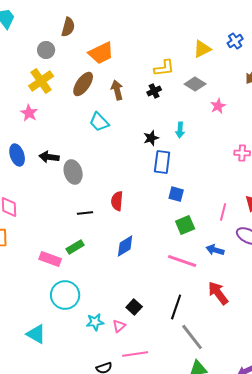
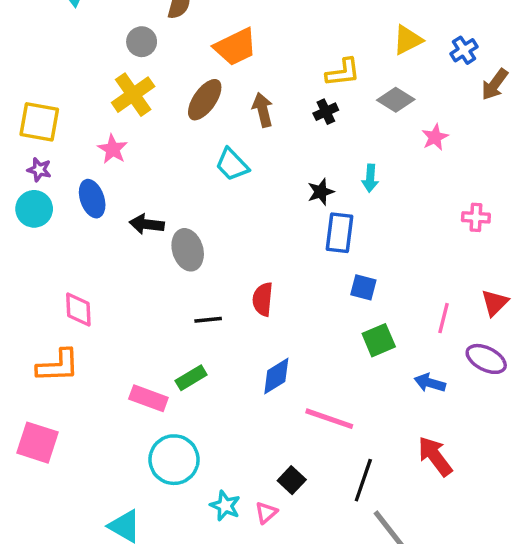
blue cross: (235, 41) -> (464, 50), moved
blue ellipse: (17, 155) -> (92, 199), moved
pink line: (182, 261) -> (329, 419), moved
cyan star: (95, 322) -> (225, 506), turned 30

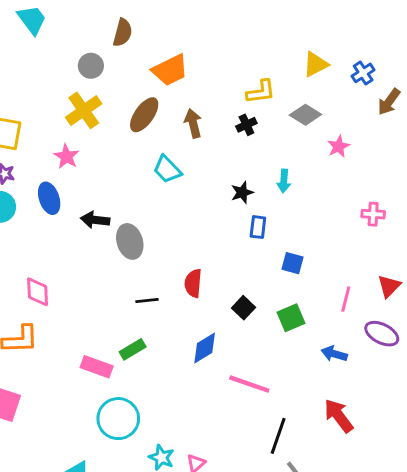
blue rectangle: (339, 233) -> (258, 227), size x0.7
blue square: (363, 287) -> (292, 263), moved
black square: (292, 480) -> (244, 308), moved

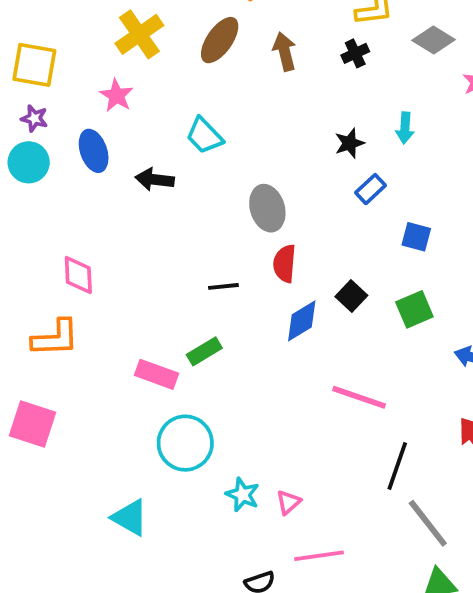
cyan trapezoid: (167, 169) -> (204, 136), moved
blue rectangle: (258, 227) -> (370, 189), turned 40
gray ellipse: (130, 241) -> (267, 208), moved
blue diamond: (205, 348) -> (302, 321), moved

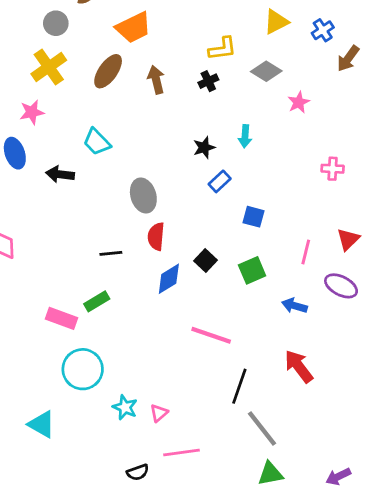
pink star: (116, 95) -> (32, 112), turned 30

